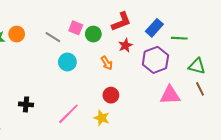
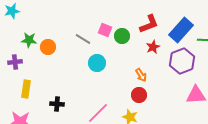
blue rectangle: (154, 28) -> (181, 30), size x1.4
orange circle: (17, 34) -> (48, 47), moved
orange arrow: (107, 63) -> (141, 75), moved

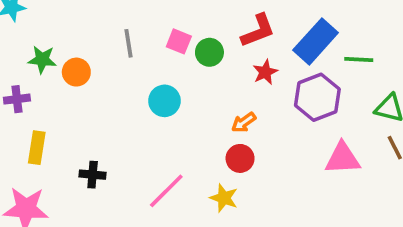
gray line: (83, 39) -> (129, 43), moved, turned 49
orange arrow: (141, 75) -> (244, 122), turned 88

